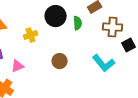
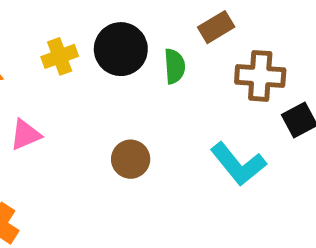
yellow cross: (31, 35) -> (60, 56), moved
pink triangle: (18, 66) -> (25, 135), moved

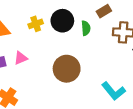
brown circle: (131, 159) -> (67, 69), size x1.6
cyan L-shape: (238, 164) -> (114, 91), moved

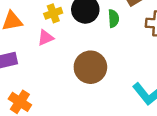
pink triangle: (21, 58) -> (46, 38), moved

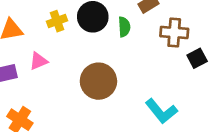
pink triangle: (46, 38) -> (38, 61), moved

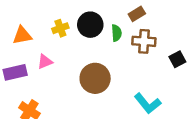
brown cross: (174, 33) -> (144, 41), moved

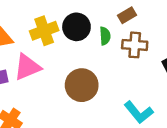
yellow cross: (60, 28) -> (44, 31), size x1.5
pink triangle: (45, 62) -> (27, 67), size x1.6

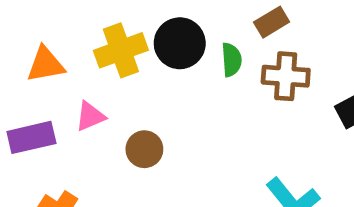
pink triangle: (27, 67) -> (90, 116), size x0.6
brown circle: (82, 85) -> (144, 149), moved, size x0.6

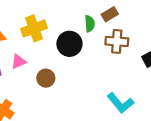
black circle: (180, 43) -> (69, 44), moved
green semicircle: (232, 60) -> (90, 24), moved

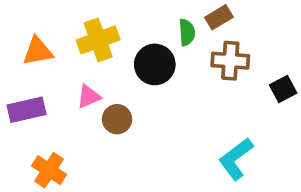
pink triangle: (19, 62) -> (89, 97), moved
cyan L-shape: (120, 103) -> (236, 159), turned 92

